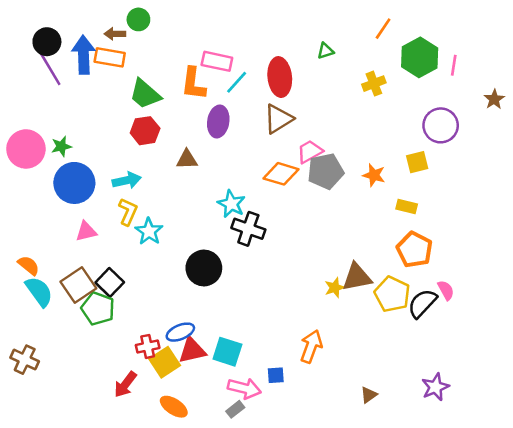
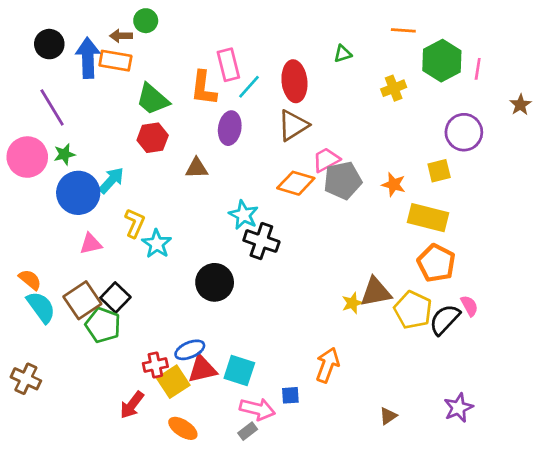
orange line: (383, 29) -> (403, 30), turned 60
pink rectangle: (217, 61) -> (228, 65), turned 64
purple line: (50, 68) -> (52, 107), moved
cyan arrow: (127, 180) -> (111, 180), moved, turned -36
yellow rectangle: (407, 207) -> (428, 218), size x1.8

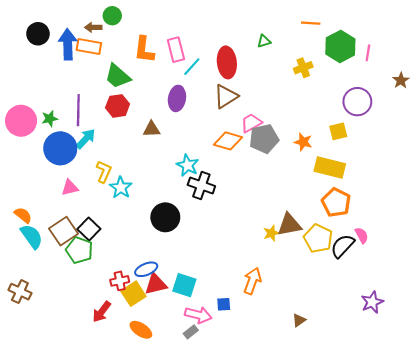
orange L-shape: (204, 88) -> (144, 50), moved
purple line: (52, 107) -> (78, 110), moved, turned 32
purple star: (458, 408) -> (372, 302), moved

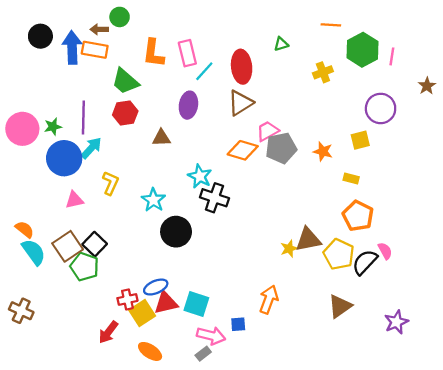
yellow rectangle: (330, 167) -> (351, 179), size x0.5
cyan star: (121, 188) -> (153, 200), moved
brown triangle: (299, 320) -> (340, 306), moved, size x1.6

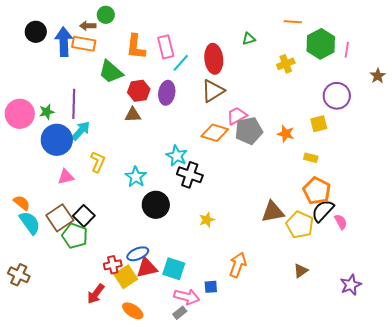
red hexagon: (125, 113) -> (139, 91), moved
brown triangle: (161, 138) -> (133, 115), moved
yellow star: (289, 249) -> (207, 220), moved
black semicircle: (365, 262) -> (323, 211), moved
brown triangle: (340, 306) -> (301, 271), size x0.7

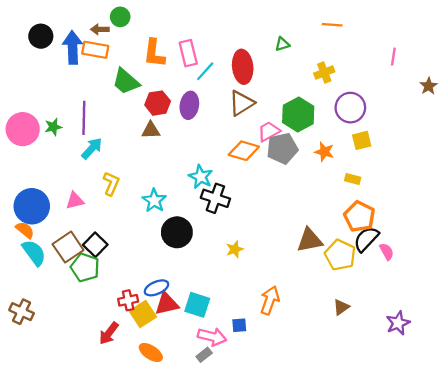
green hexagon: (321, 44) -> (298, 114), moved
purple circle: (337, 96) -> (350, 108), moved
blue circle: (57, 140) -> (32, 206), moved

